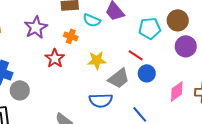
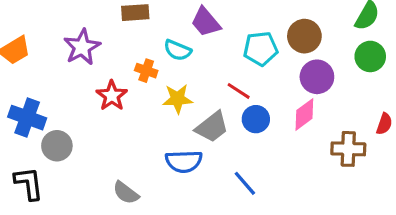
cyan semicircle: (92, 20) -> (178, 50), moved
orange cross: (71, 36) -> (146, 71), moved
pink diamond: (177, 91) -> (304, 114), moved

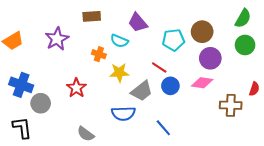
red star: (112, 96) -> (76, 88), moved
pink diamond: (304, 114) -> (202, 83), turned 45

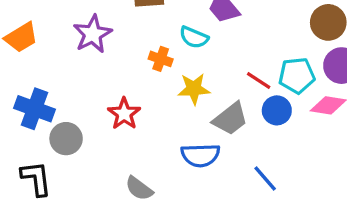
cyan pentagon: (173, 40) -> (297, 76), moved

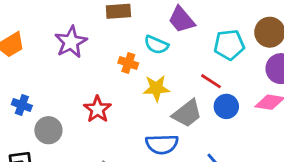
cyan pentagon: (297, 76) -> (229, 45), moved
blue cross: (34, 109) -> (22, 105), size x0.6

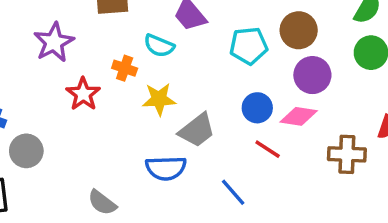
red line: (211, 81) -> (268, 149), moved
blue circle: (226, 106) -> (257, 108), moved
red star: (97, 109) -> (83, 94), moved

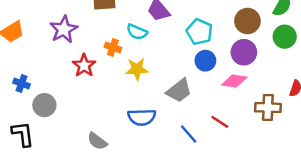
brown circle: (299, 30) -> (247, 21), moved
cyan pentagon: (249, 46) -> (199, 32), turned 30
blue circle: (257, 108) -> (205, 61), moved
gray trapezoid: (197, 130) -> (179, 91), moved
red line: (268, 149) -> (220, 122), moved

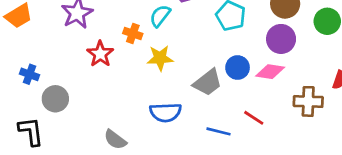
cyan semicircle: (137, 32) -> (160, 16), turned 105
blue circle: (205, 61) -> (238, 68), moved
blue line: (189, 134) -> (218, 131), turned -35

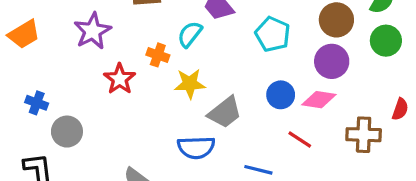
gray trapezoid: (208, 82) -> (225, 112), moved
red line: (254, 118) -> (300, 139), moved

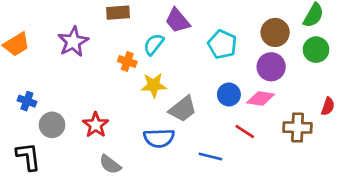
red star: (120, 79) -> (96, 125), moved

